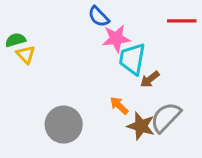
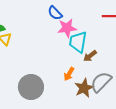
orange arrow: (119, 106) -> (69, 74), turned -104
brown star: (141, 126) -> (84, 88), turned 30

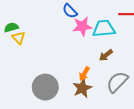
cyan trapezoid: (78, 42) -> (104, 28), moved, turned 75
brown star: (84, 88) -> (82, 88), moved

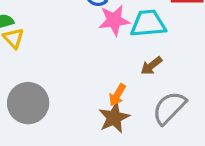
gray circle: (45, 87) -> (28, 103), moved

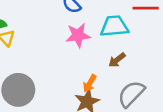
pink star: (114, 20) -> (78, 35), moved

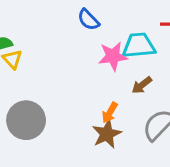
pink star: (78, 35) -> (113, 56), moved

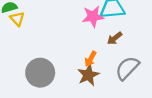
gray circle: (26, 120) -> (40, 73), moved

